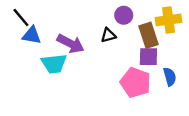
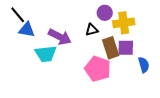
yellow cross: (169, 20) -> (124, 23), moved
brown rectangle: (148, 35) -> (111, 48), moved
pink pentagon: (135, 83) -> (98, 69), moved

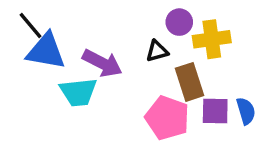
blue triangle: (27, 30) -> (46, 51), size x1.4
purple square: (126, 48) -> (215, 111), moved

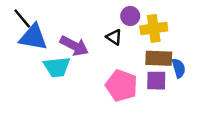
black triangle: (157, 51) -> (114, 37), turned 49
brown rectangle: (190, 82) -> (159, 58), moved, turned -70
blue semicircle: (246, 111) -> (179, 68), moved

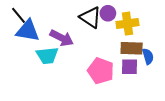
black triangle: (114, 37) -> (90, 17), moved, size x1.6

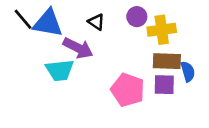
black triangle: (90, 17) -> (96, 22), moved, size x0.6
blue triangle: (28, 31) -> (48, 23), moved

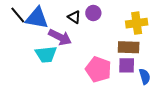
purple circle: (137, 17) -> (93, 13), moved
yellow cross: (162, 30) -> (137, 23), moved
blue semicircle: (188, 72) -> (145, 76), moved

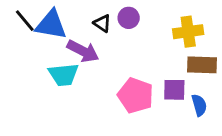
brown rectangle: (129, 47) -> (202, 65), moved

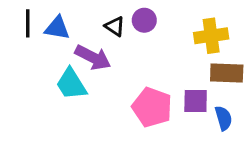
black line: (25, 21) -> (28, 23), turned 40
blue triangle: (51, 25) -> (57, 28), size x0.7
cyan trapezoid: (64, 75) -> (71, 84), turned 64

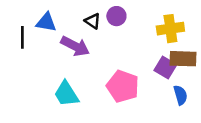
black line: (28, 23) -> (22, 37), moved
cyan trapezoid: (71, 84) -> (66, 94), moved
purple square: (196, 101) -> (165, 67), moved, turned 30

